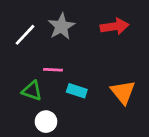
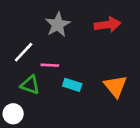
white line: (25, 35) -> (24, 52), moved
white circle: (46, 122) -> (13, 114), moved

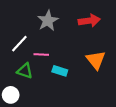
orange triangle: (115, 86) -> (96, 60), moved

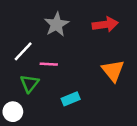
green triangle: (25, 71) -> (30, 83), turned 49
cyan rectangle: (60, 71) -> (71, 99), moved, turned -40

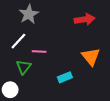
gray star: (56, 24) -> (29, 14), moved
cyan rectangle: (71, 99) -> (65, 77), moved

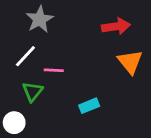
orange triangle: (91, 57) -> (130, 62), moved

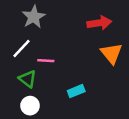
green triangle: (33, 92) -> (28, 79), turned -30
white circle: (14, 123) -> (30, 106), moved

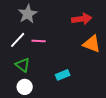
orange triangle: (111, 53) -> (92, 44), turned -30
pink line: (46, 61) -> (39, 41), moved

